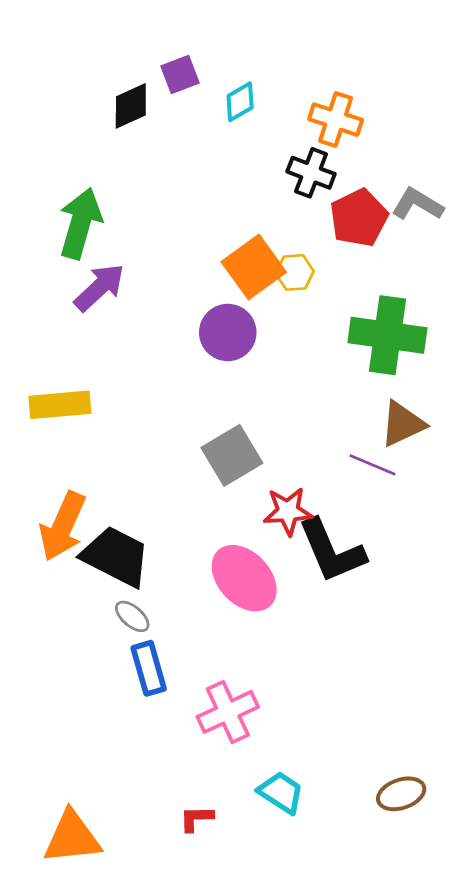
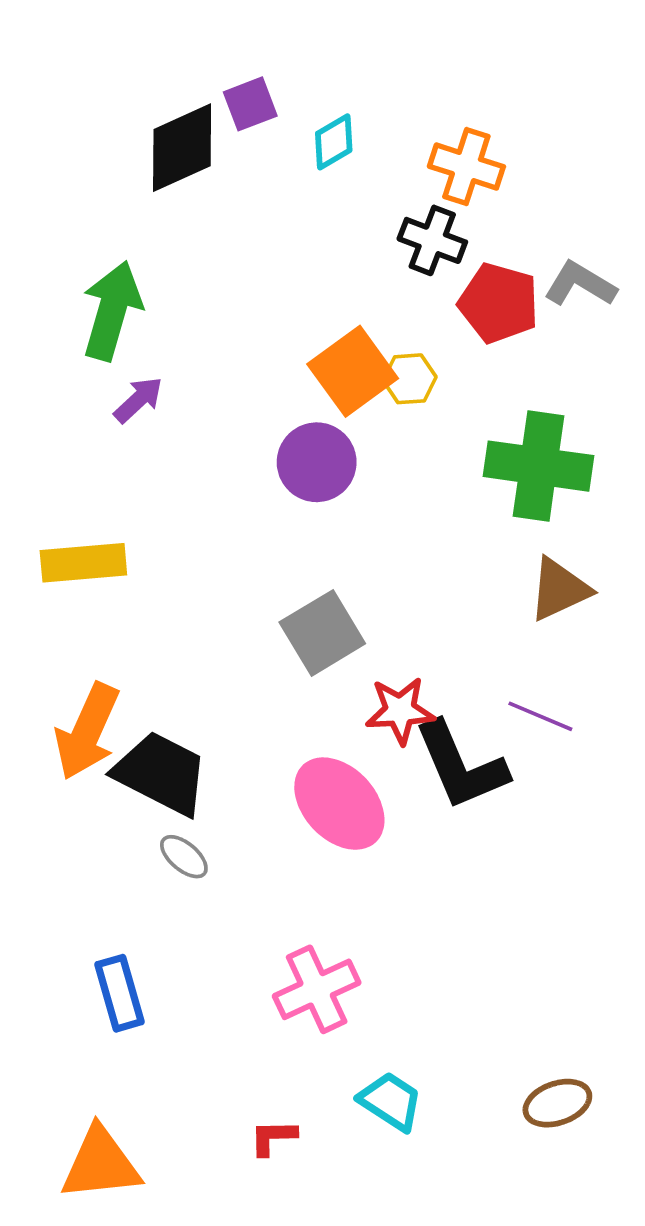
black diamond: (131, 106) -> (182, 148), size x1.4
red pentagon: (359, 218) -> (499, 303), turned -30
purple arrow: (99, 287) -> (138, 400), size x0.7
purple line: (372, 465) -> (540, 716), moved
blue rectangle: (149, 668) -> (119, 993), moved

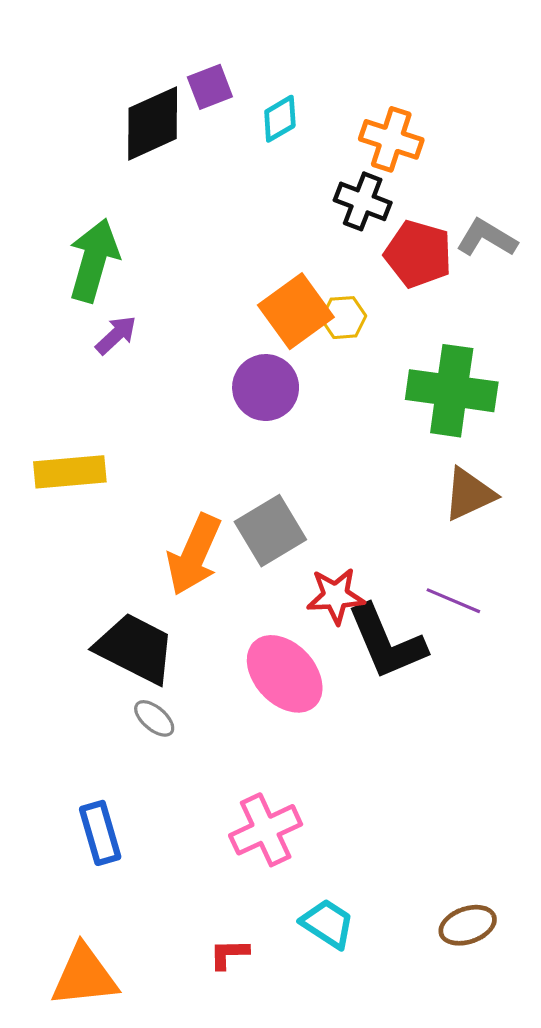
orange arrow: (87, 732) -> (194, 555), moved

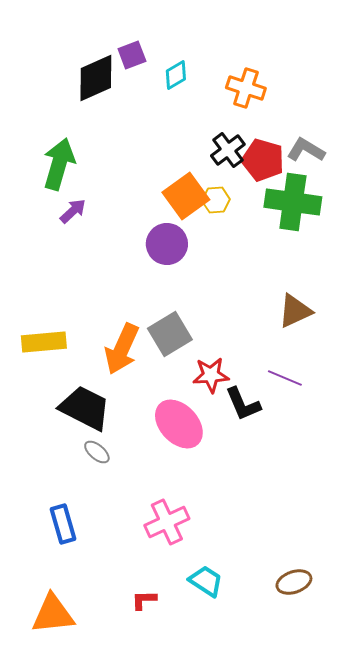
black cross: (363, 201) -> (228, 150), moved, turned 32
green cross: (452, 391) -> (293, 202), moved
yellow rectangle: (70, 472) -> (44, 342), moved
black L-shape: (386, 642) -> (243, 404), size x0.7

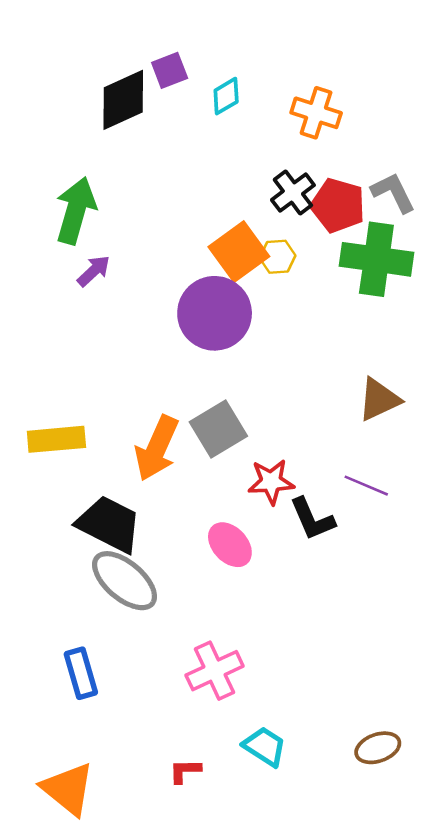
gray L-shape: (306, 150) -> (393, 192), turned 33
purple circle: (167, 244) -> (215, 313), size x1.4
pink ellipse: (179, 424) -> (230, 545), size x0.7
gray ellipse: (97, 452) -> (125, 581), size x2.0
orange triangle: (53, 614) -> (68, 789), turned 45

